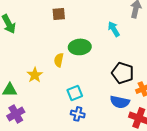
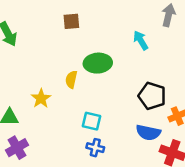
cyan square: (75, 93) -> (91, 121), turned 35

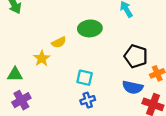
yellow semicircle: (71, 79) -> (59, 42), moved, turned -128
blue cross: (95, 148) -> (88, 100), turned -32

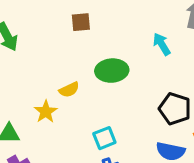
cyan square: (85, 78) -> (104, 138), turned -35

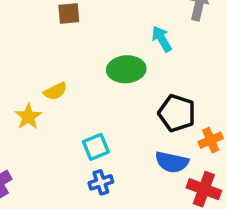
green ellipse: (112, 71) -> (126, 69), moved

